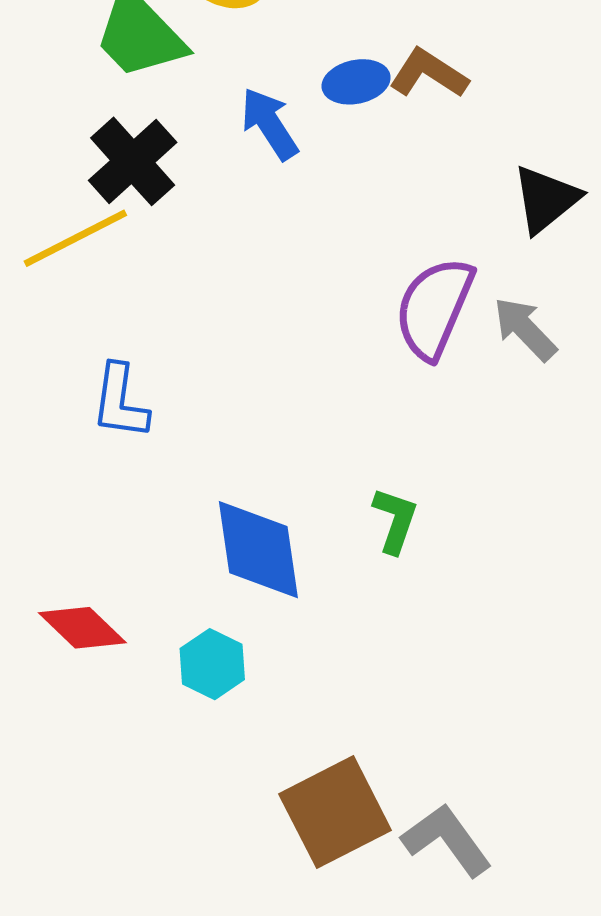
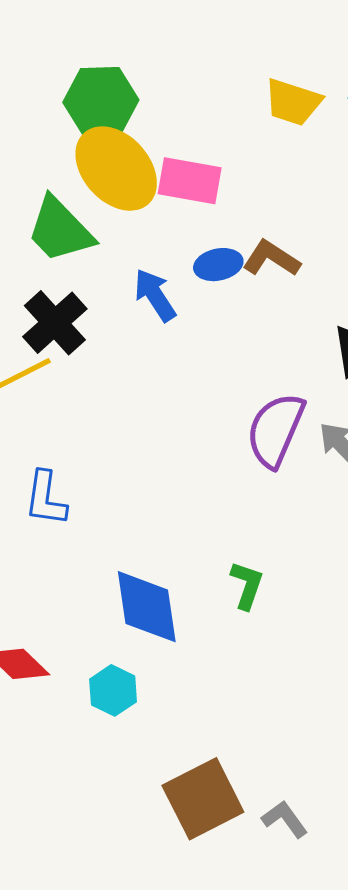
gray L-shape: (447, 840) -> (285, 819), size x0.7

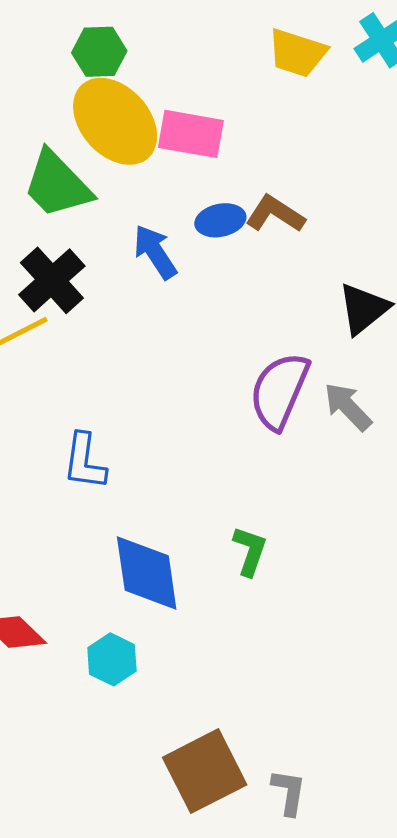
green hexagon: (101, 101) -> (99, 52), size x0.7
blue L-shape: (46, 498) -> (85, 461), moved
gray L-shape: (285, 819) -> (289, 792), turned 45

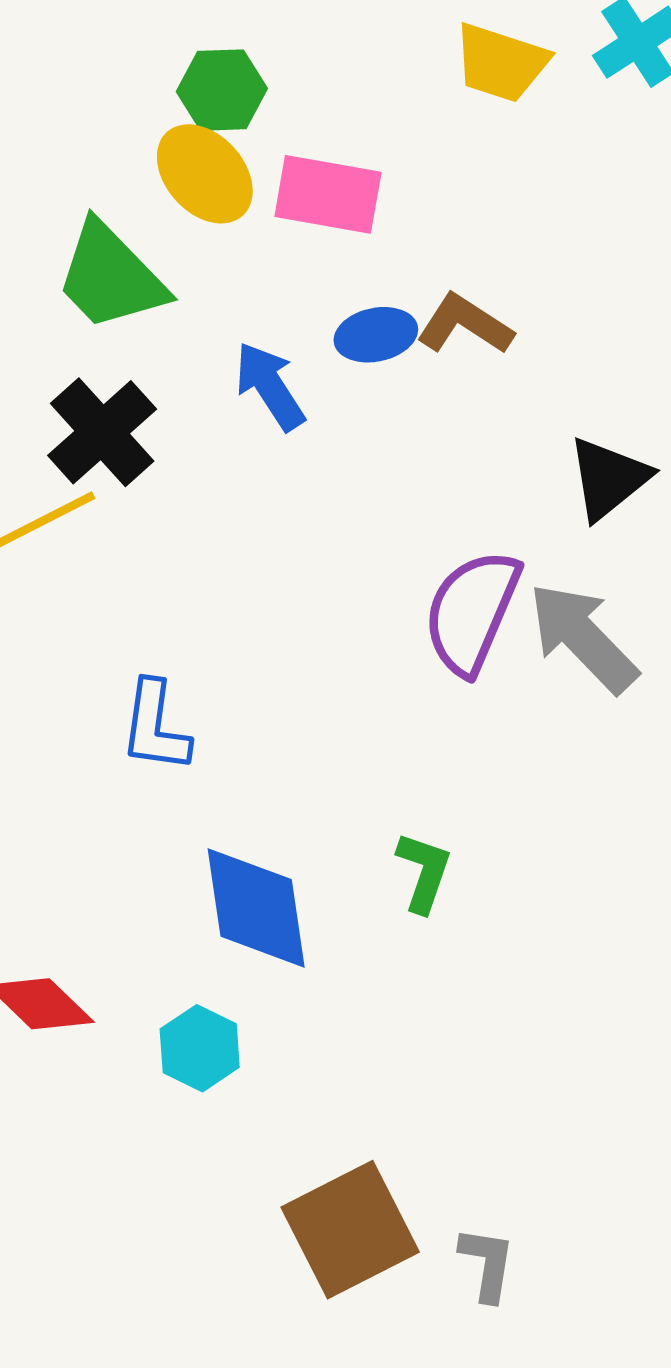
green hexagon: (99, 52) -> (222, 90), moved
yellow ellipse: (115, 121) -> (205, 174), size x0.7
gray arrow: (348, 407) -> (583, 638), size x1.4

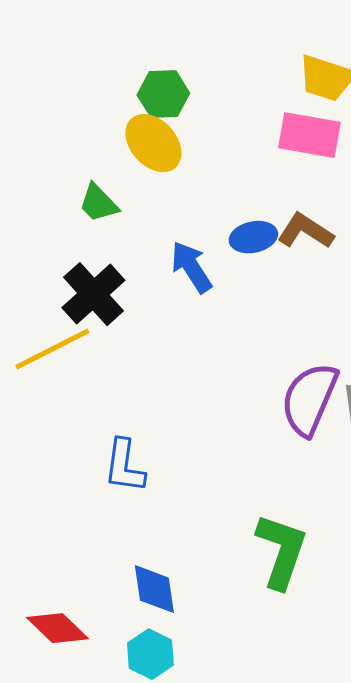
pink rectangle: (328, 194) -> (309, 135), moved
green trapezoid: (111, 277) -> (98, 203), size x0.6
green L-shape: (424, 872) -> (281, 551), size x1.6
blue diamond: (256, 908) -> (154, 589), moved, size x0.7

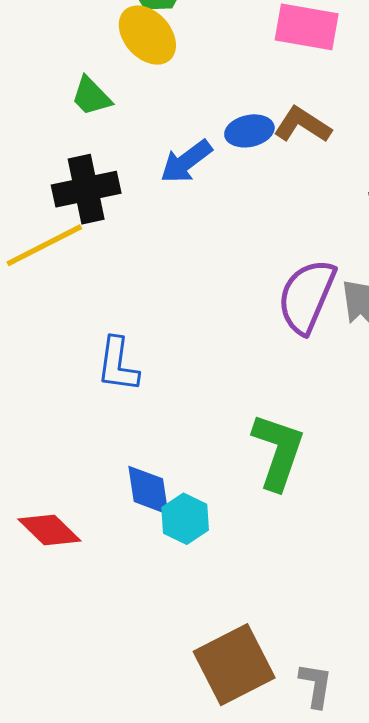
blue arrow: (191, 267) -> (186, 162), turned -94
black cross: (93, 294) -> (86, 189), turned 30
cyan hexagon: (150, 654) -> (185, 519), moved

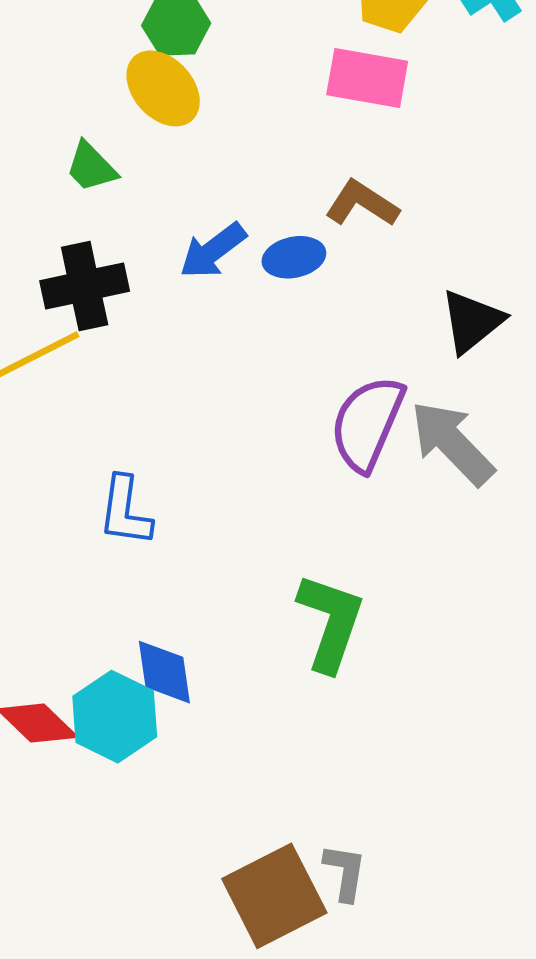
blue ellipse: (249, 131) -> (294, 257), moved
cyan hexagon: (185, 519) -> (115, 717), moved, size x1.4
gray L-shape: (316, 685) -> (345, 872), moved

